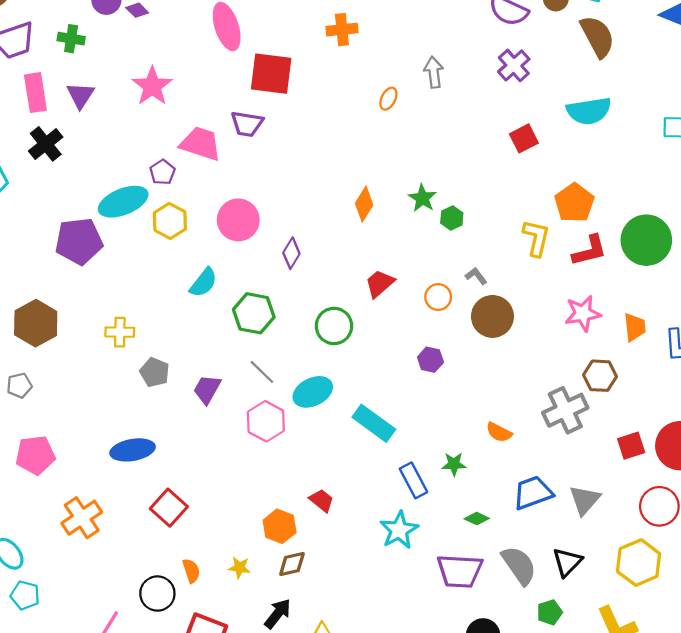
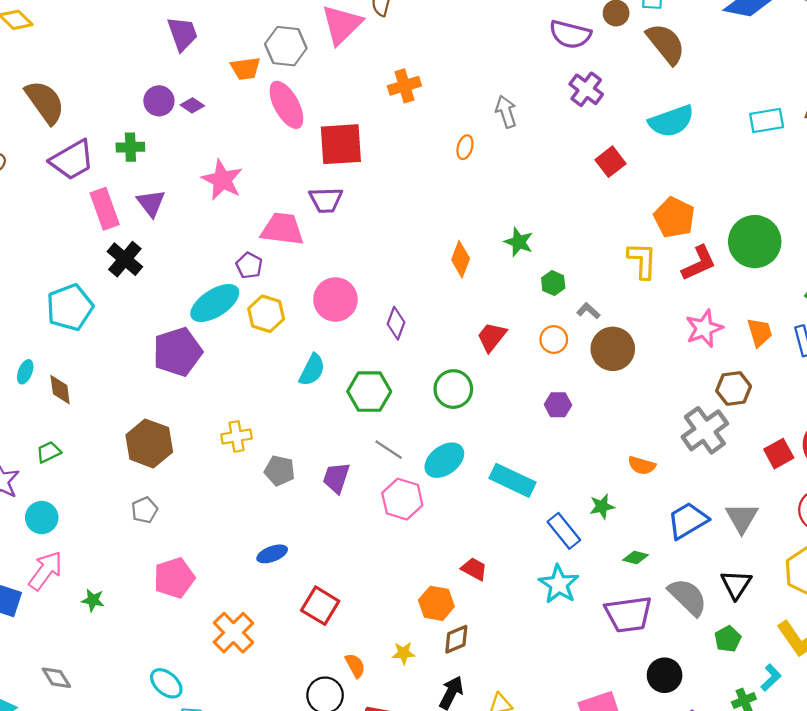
green hexagon: (452, 218) -> (553, 283), moved
blue ellipse: (133, 450) -> (272, 554), size x0.7

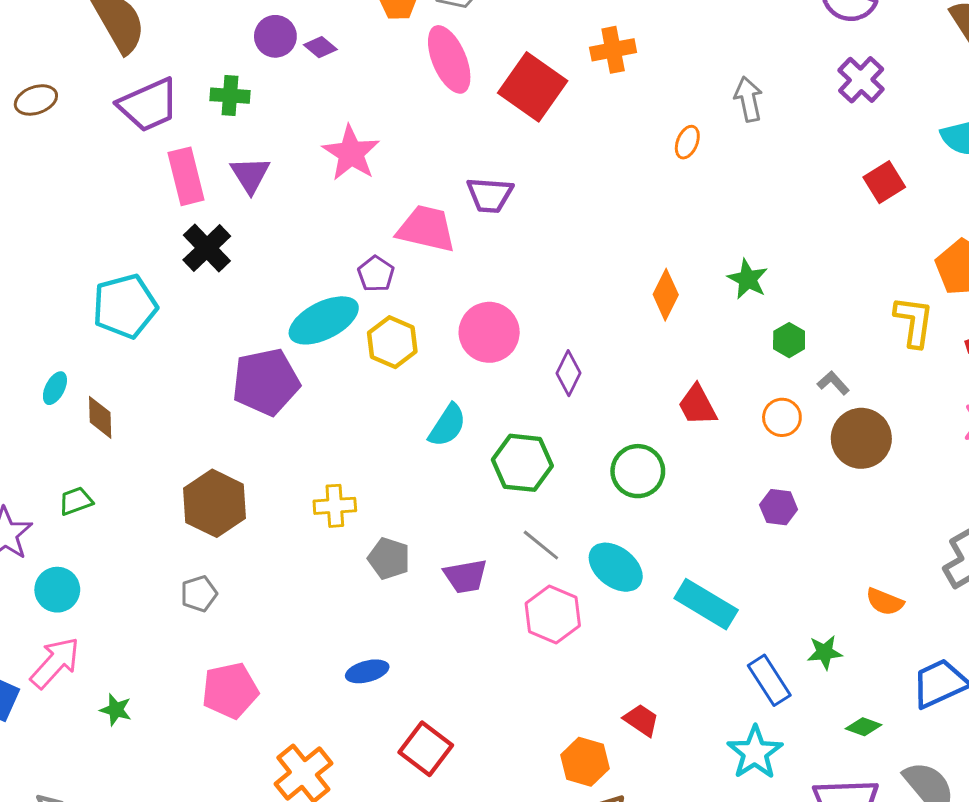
red square: (341, 144) -> (533, 87), moved, turned 33
red trapezoid: (492, 337) -> (697, 405), turned -72
cyan ellipse: (444, 460) -> (616, 567), turned 69
purple trapezoid: (336, 478) -> (466, 576), turned -124

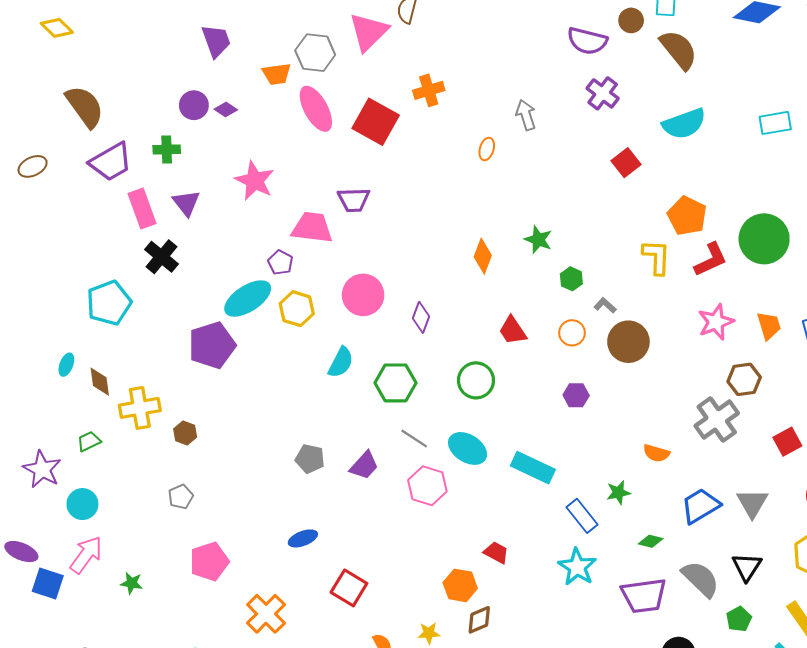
brown hexagon: (214, 503) -> (185, 433), size x0.5
yellow cross: (335, 506) -> (140, 408), moved, size x1.4
purple trapezoid: (466, 576) -> (364, 466), turned -32

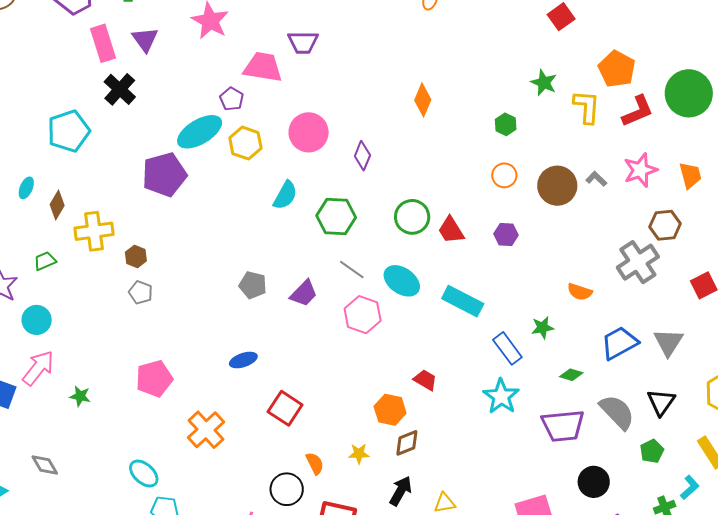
green star: (538, 240) -> (544, 83), moved
gray L-shape: (605, 305) -> (596, 179), moved
red trapezoid: (513, 330) -> (451, 230), moved
brown diamond: (100, 382) -> (57, 205), turned 36
gray pentagon: (181, 497) -> (141, 292), moved, turned -30

